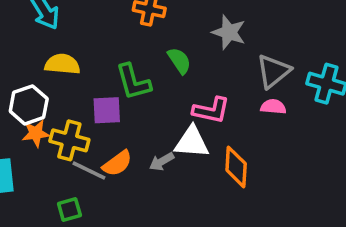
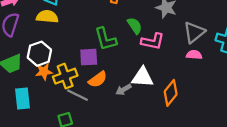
yellow semicircle: (62, 64) -> (47, 17), moved
pink L-shape: (211, 110) -> (153, 41), moved
yellow cross: (69, 140) -> (65, 76), turned -35
orange semicircle: (117, 163) -> (98, 79), moved
orange diamond: (236, 167) -> (171, 93), turned 35

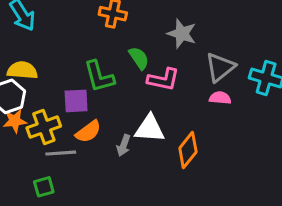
yellow semicircle: (47, 17) -> (22, 70), moved
gray arrow: (123, 90) -> (124, 145), turned -40
gray line: (78, 95) -> (61, 153), turned -30

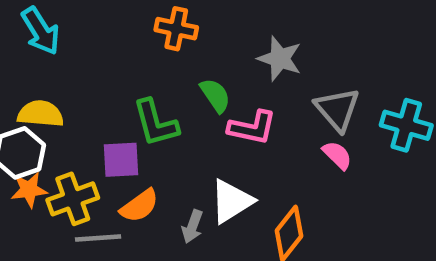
gray triangle: (220, 67) -> (337, 109), turned -32
pink semicircle: (220, 98) -> (337, 155), turned 40
white triangle: (150, 129) -> (231, 201), turned -36

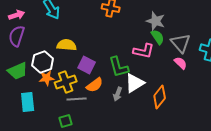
green semicircle: (215, 95) -> (158, 37), moved
yellow semicircle: (41, 114) -> (67, 45), moved
green L-shape: (156, 123) -> (119, 67), moved
purple square: (121, 160) -> (87, 65), turned 30

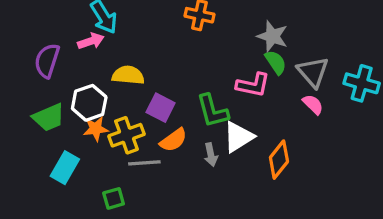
pink arrow: (17, 15) -> (91, 41), moved
gray arrow: (118, 94) -> (211, 155), turned -32
cyan rectangle: (28, 102) -> (65, 168), turned 36
green square: (66, 121) -> (114, 198), moved

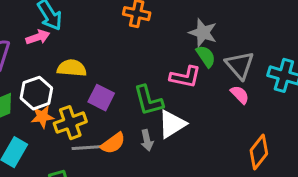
orange semicircle: (174, 140) -> (113, 143), moved
orange diamond: (279, 160) -> (259, 152), moved

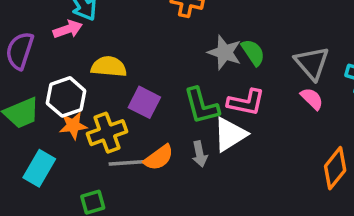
gray star: (203, 33) -> (225, 52), moved
green semicircle: (206, 56) -> (253, 52), moved
pink L-shape: (185, 77) -> (246, 102), moved

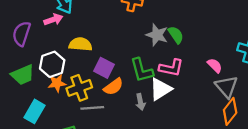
gray triangle: (312, 63) -> (226, 87), moved
orange semicircle: (159, 158) -> (113, 87), moved

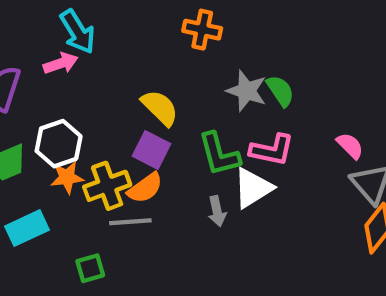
yellow semicircle: (80, 44) -> (160, 108), moved, turned 40
orange semicircle: (113, 87) -> (145, 188), moved
cyan rectangle: (34, 111) -> (27, 228), turned 35

